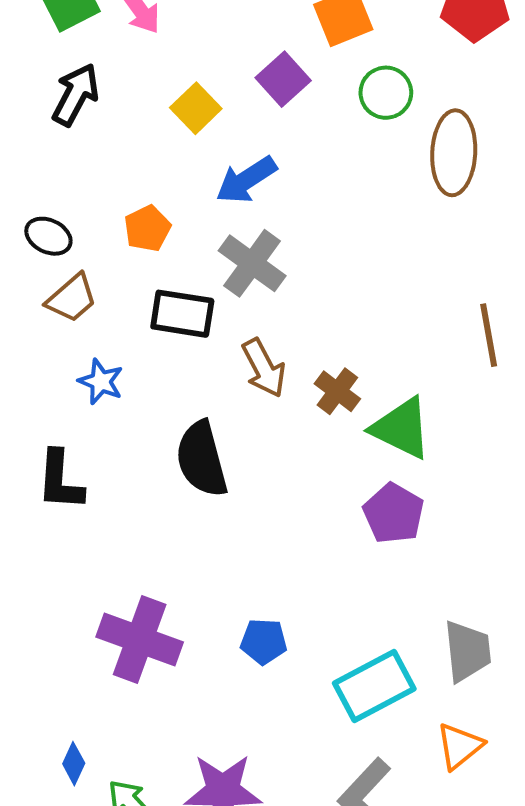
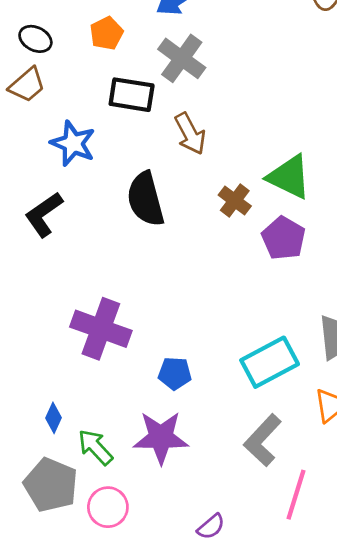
brown trapezoid: (72, 298) -> (27, 85), moved
blue star: (101, 382) -> (73, 143), size x1.4
brown cross: (337, 391) -> (235, 201), moved
black L-shape: (60, 480) -> (44, 214), turned 51
blue pentagon: (264, 641) -> (175, 373), moved

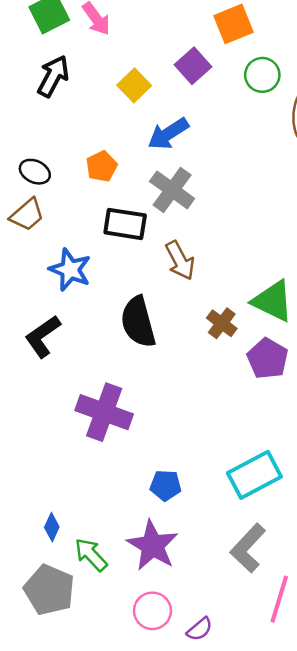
purple cross: (101, 329) -> (104, 412), moved
purple star: (161, 437) -> (152, 545), turned 30
pink circle: (108, 507) -> (152, 611), moved

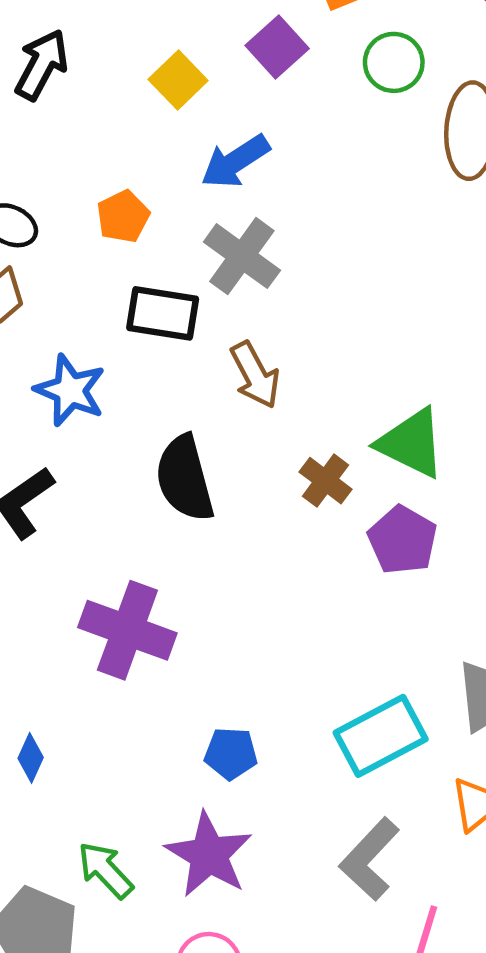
blue diamond: (52, 527) -> (31, 758), moved

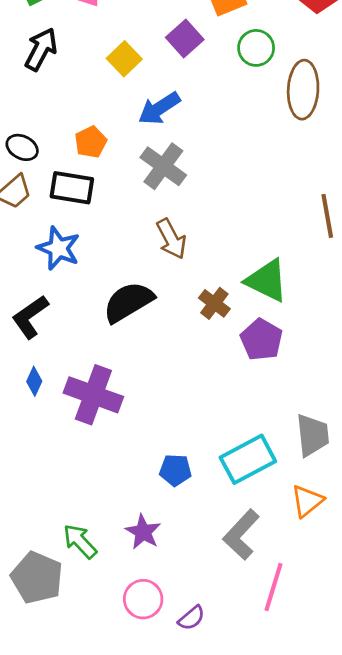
black rectangle: (163, 313) -> (72, 188), moved
black semicircle: (185, 478) -> (128, 302), turned 74
blue pentagon: (231, 753) -> (175, 470), moved
blue diamond: (31, 758) -> (34, 381), moved
purple star: (209, 855) -> (143, 532), size x0.7

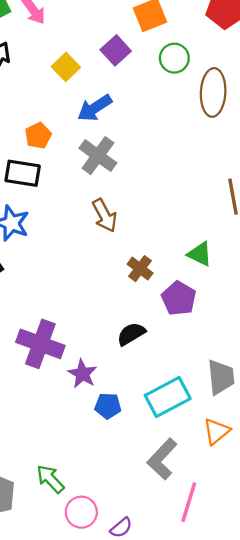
green triangle: (267, 281) -> (200, 254), moved, size x0.7
black semicircle: (128, 302) -> (131, 334), moved, size x0.7
purple star: (143, 532) -> (82, 374), moved
green arrow: (80, 541) -> (50, 479), moved

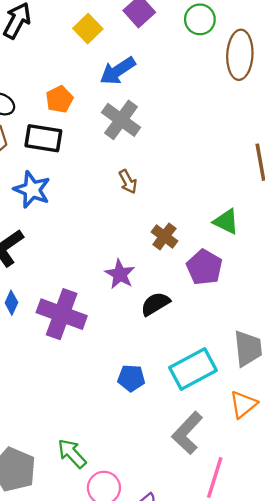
brown arrow: (105, 215) -> (128, 182), size x0.7
purple star: (82, 374) -> (120, 274), moved

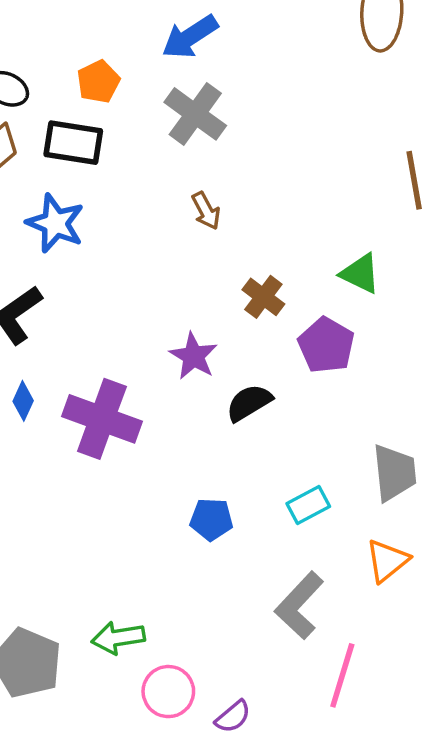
cyan rectangle: (193, 369) -> (308, 505), size x0.6
green arrow: (72, 454) -> (118, 638), turned -56

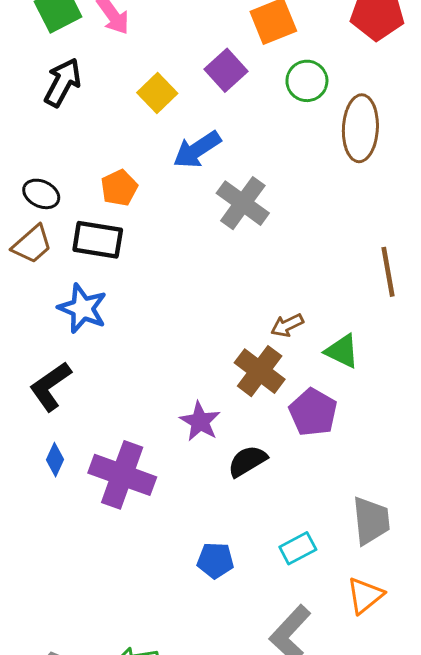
gray cross: (195, 114) -> (243, 203), moved
brown arrow: (206, 211) -> (287, 325), moved, turned 92
brown cross: (263, 297) -> (260, 371), size x1.4

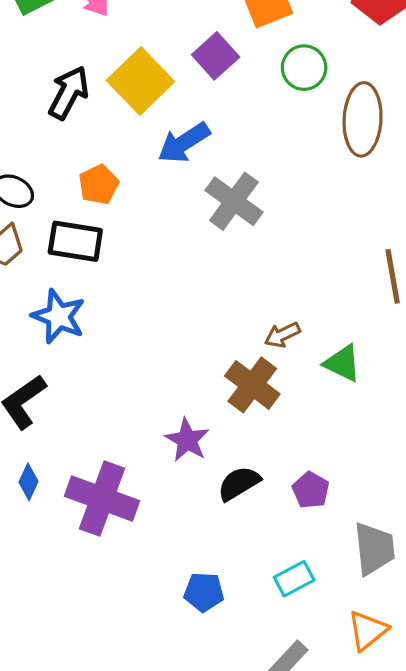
black arrow: (63, 82) -> (69, 93), moved
yellow square: (157, 93) -> (140, 81), size x1.5
purple pentagon: (313, 412) -> (311, 490), moved, size x0.7

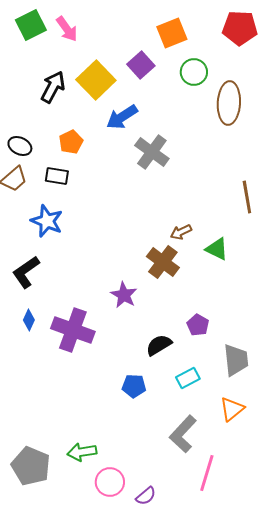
black rectangle: (75, 241) -> (57, 176), size x0.7
black semicircle: (239, 483) -> (159, 345), moved

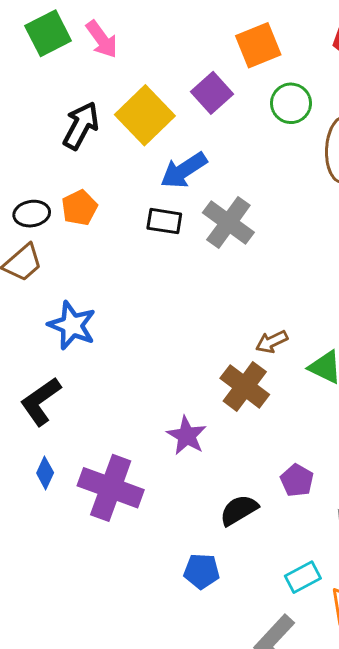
orange pentagon: (71, 142) -> (79, 208), moved
black ellipse: (20, 146) -> (32, 214), turned -35
black rectangle: (57, 176) -> (164, 221), moved
cyan rectangle: (188, 378) -> (303, 577), moved

